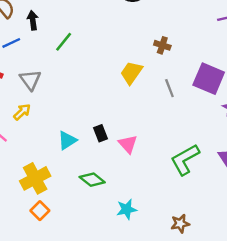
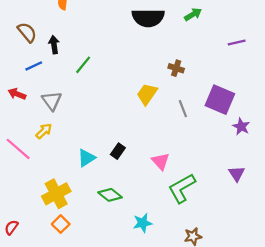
black rectangle: (101, 133) -> (118, 151), turned 56
pink triangle: (128, 144) -> (160, 161), moved
green L-shape: (185, 159) -> (182, 188), moved

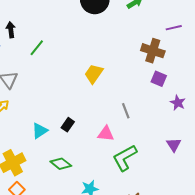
brown cross: (176, 68) -> (153, 51), moved, size x1.6
purple square: (220, 100) -> (159, 79), size x0.6
gray line: (183, 109) -> (126, 111), moved
pink triangle: (160, 161) -> (106, 134), turned -42

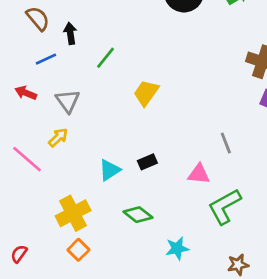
yellow trapezoid: (94, 74) -> (146, 93), moved
black rectangle: (68, 125) -> (147, 162), turned 32

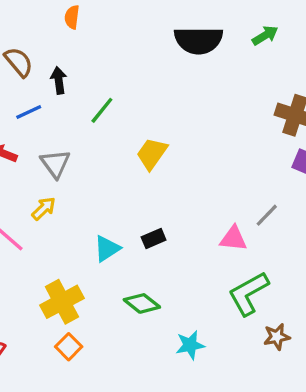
gray line: (226, 143) -> (267, 215), moved, turned 65
pink triangle: (199, 174) -> (233, 239), moved
brown star: (238, 265) -> (277, 337), moved

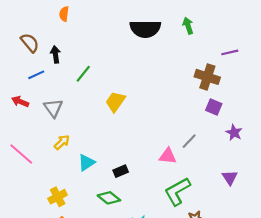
green arrow: (265, 35) -> (188, 26), turned -77
yellow arrow: (44, 209) -> (62, 142), moved
black rectangle: (154, 239) -> (121, 171), moved
yellow cross: (62, 302) -> (58, 197), size x0.7

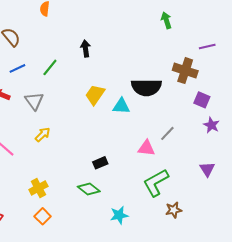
black semicircle: (145, 29) -> (146, 87), moved
black arrow: (55, 55) -> (86, 49), moved
green line: (83, 74) -> (50, 67), moved
purple square: (214, 107) -> (202, 100), moved
cyan triangle: (86, 163) -> (121, 106), moved, turned 36

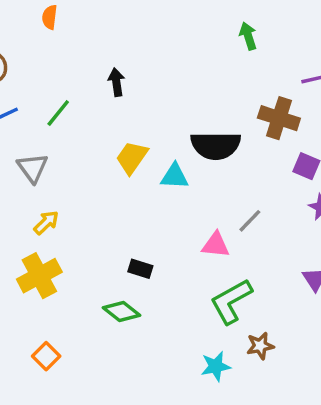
black rectangle: (100, 163) -> (140, 269), turned 40
yellow cross: (38, 188) -> (39, 276), moved, size x1.4
cyan star: (119, 215) -> (216, 366), moved

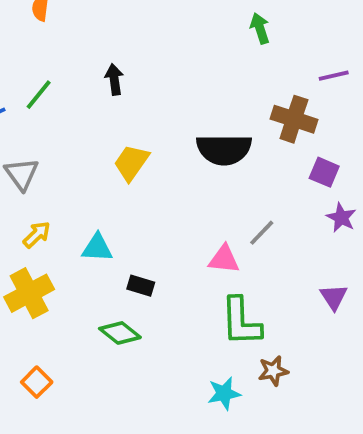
green line: (58, 113) -> (39, 95), moved
cyan triangle: (175, 176) -> (97, 248), moved
green L-shape: (231, 301) -> (241, 322), turned -63

